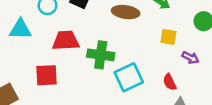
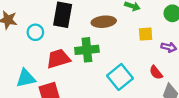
cyan triangle: (20, 29) -> (26, 78), moved
green cross: (101, 55) -> (87, 50), moved

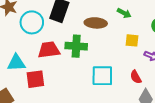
cyan circle: (35, 32) -> (32, 22), size x1.5
cyan square: (120, 77) -> (102, 76), turned 30

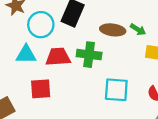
green arrow: (124, 13) -> (138, 29), moved
cyan triangle: (16, 63) -> (26, 54), moved

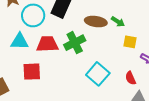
green cross: (89, 55) -> (75, 43), turned -35
cyan square: (116, 90) -> (98, 74), turned 35

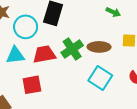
brown ellipse: (96, 22) -> (99, 47), moved
green arrow: (118, 22) -> (113, 12), moved

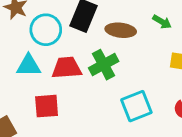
brown ellipse: (99, 47) -> (121, 30), moved
cyan square: (100, 78) -> (136, 106), turned 30

